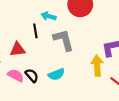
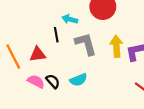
yellow arrow: (97, 66) -> (116, 46), moved

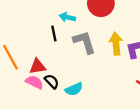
red triangle: (38, 54) -> (38, 66), moved
cyan semicircle: (79, 80) -> (74, 89), moved

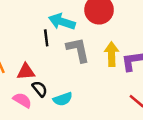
cyan arrow: (67, 17) -> (62, 22), size x1.5
pink semicircle: (34, 82) -> (22, 100), moved

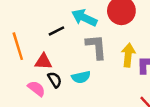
black line: (46, 38) -> (56, 31), moved, turned 63
cyan semicircle: (63, 99) -> (81, 77), moved

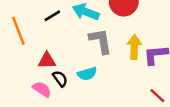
black line: (56, 31) -> (52, 16), moved
orange line: (18, 46) -> (18, 31), moved

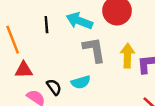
black line: (52, 16) -> (46, 25), turned -63
red triangle: (47, 61) -> (24, 70), moved

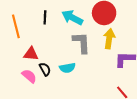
yellow arrow: (128, 56) -> (109, 39), moved
red triangle: (24, 70) -> (31, 54), moved

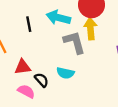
yellow arrow: (109, 39) -> (90, 29), moved
cyan semicircle: (67, 68) -> (65, 73), turned 35

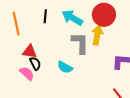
black semicircle: (42, 80) -> (35, 63), moved

